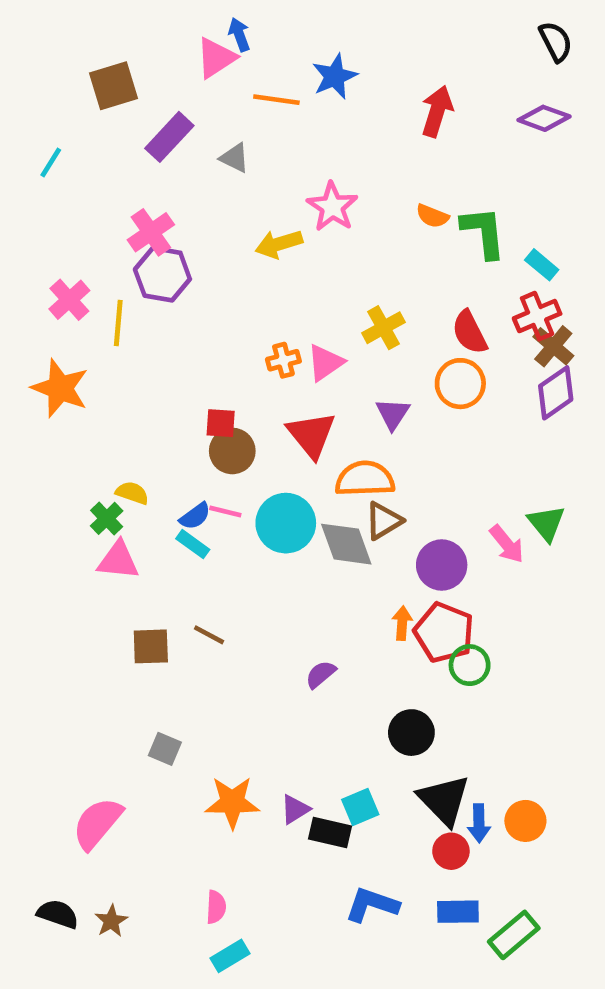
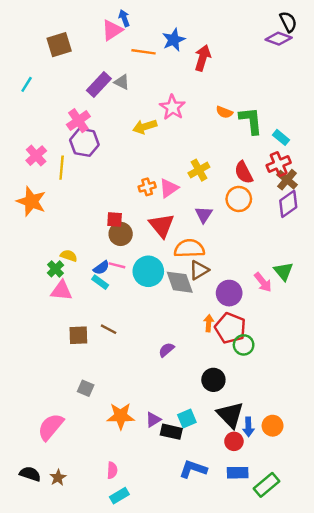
red arrow: (437, 111) -> (203, 58), moved
purple diamond: (544, 118) -> (279, 39), moved
purple rectangle: (169, 137) -> (99, 84), moved

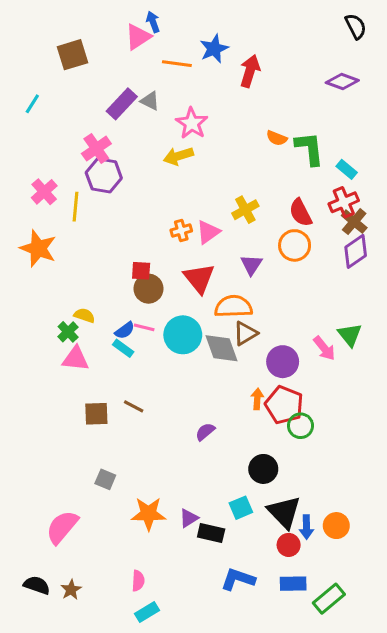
purple diamond: (279, 39) -> (342, 81), moved
pink star: (172, 107) -> (192, 123), moved
cyan square: (187, 418) -> (241, 508), moved

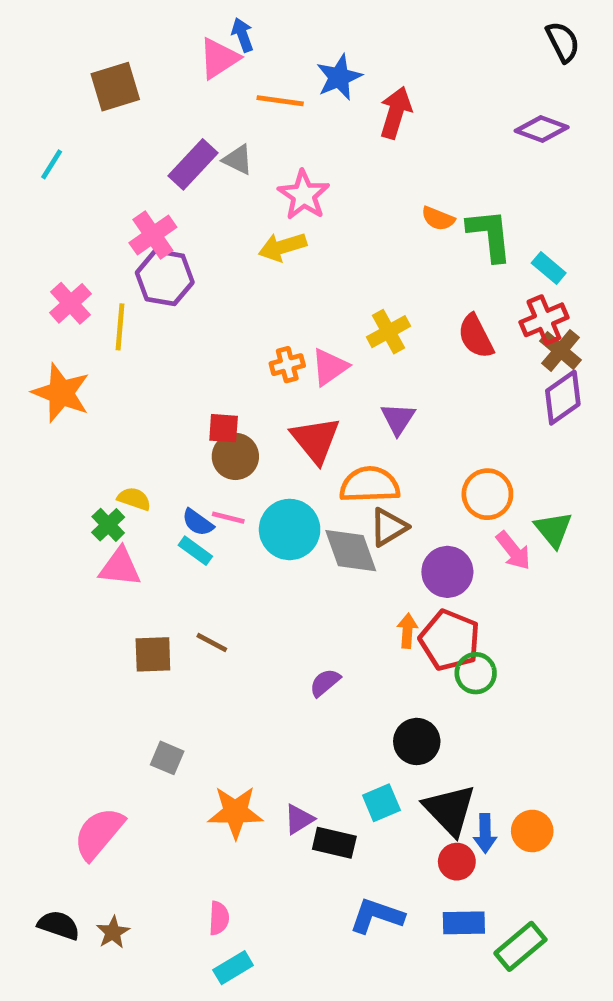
orange circle: (295, 245) -> (487, 494), moved
blue semicircle: (125, 330) -> (198, 522), turned 72

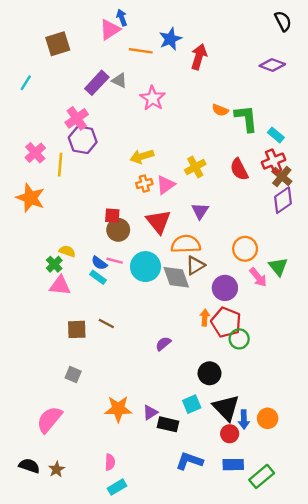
yellow arrow: (282, 247) -> (142, 156), moved
gray square: (167, 758) -> (73, 374), moved

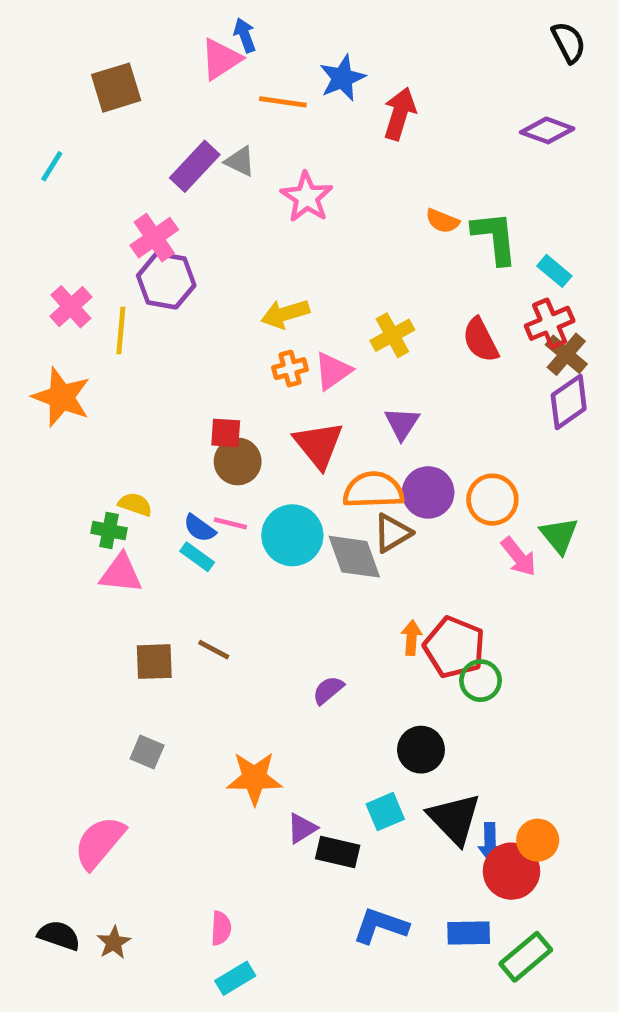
green cross: (54, 264) -> (109, 531), turned -35
purple circle: (225, 288) -> (428, 492), moved
orange star: (118, 409) -> (254, 778), moved
red circle: (230, 434) -> (511, 871), moved, size x1.5

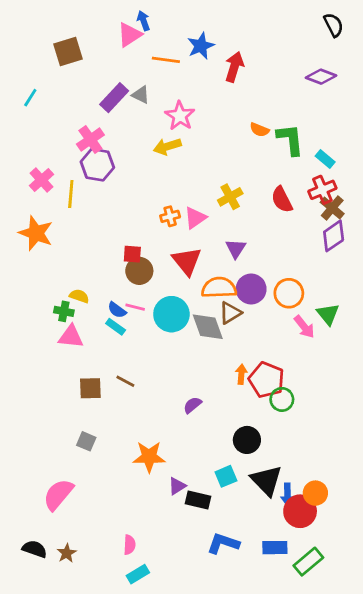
yellow arrow: (285, 314) -> (167, 146), moved

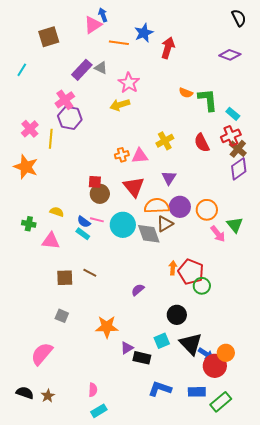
pink triangle: (195, 218) -> (140, 156), turned 30
green cross: (64, 311) -> (29, 224), moved
blue arrow: (287, 494) -> (206, 354), turned -56

